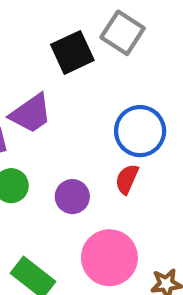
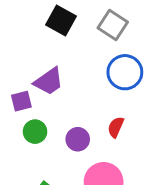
black square: (72, 52) -> (61, 20), moved, turned -36
blue circle: (140, 131) -> (125, 72), moved

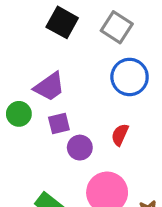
purple square: (21, 101) -> (59, 124), moved
green circle: (35, 132) -> (19, 114), moved

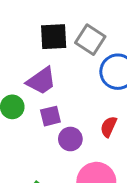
black square: (62, 22) -> (54, 37), moved, turned -32
gray square: (117, 27) -> (90, 40), moved

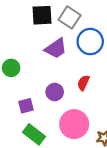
purple trapezoid: (41, 81) -> (56, 48), moved
purple square: (50, 116) -> (26, 106), moved

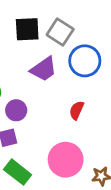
purple circle: (55, 92) -> (16, 110), moved

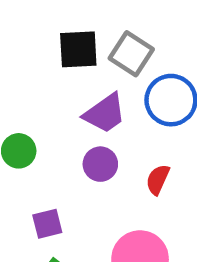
purple circle: (16, 110) -> (100, 164), moved

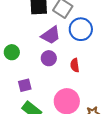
red semicircle: (158, 180) -> (75, 65), turned -32

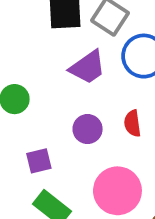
purple circle: (49, 58) -> (88, 129), moved

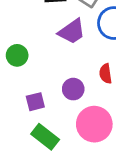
purple circle: (88, 129) -> (73, 89), moved

